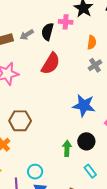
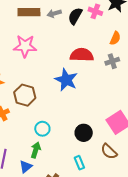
red semicircle: (51, 64) -> (82, 55), moved, turned -135
blue star: (84, 105) -> (66, 80), moved
green arrow: (67, 148) -> (36, 150), moved
cyan circle: (35, 172) -> (42, 129), moved

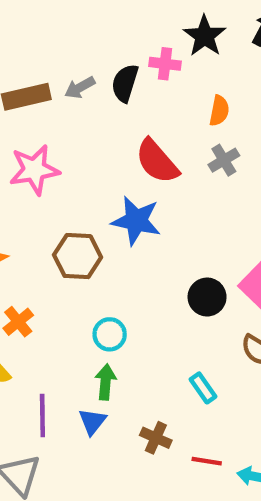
red semicircle: (82, 55) -> (157, 161), turned -120
brown hexagon: (25, 95) -> (78, 256), moved
black circle: (84, 133) -> (207, 297), moved

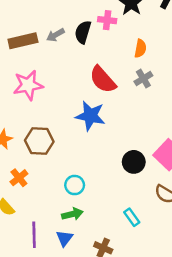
brown hexagon: (78, 256) -> (39, 141), moved
green arrow: (106, 382) -> (72, 214), turned 72

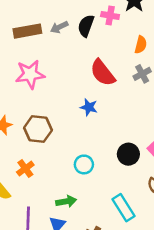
blue star: (90, 116) -> (89, 107), size x0.6
orange cross: (19, 178) -> (25, 168), moved
cyan circle: (75, 185) -> (84, 164), moved
cyan rectangle: (132, 217) -> (123, 208), size x1.5

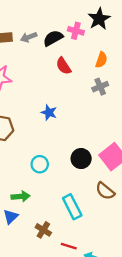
black semicircle: (86, 26) -> (53, 38), turned 36
red semicircle: (103, 73) -> (63, 66), moved, size x0.7

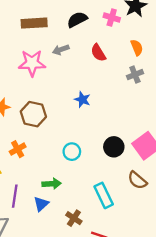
gray arrow: (29, 37) -> (61, 50), moved
black semicircle: (53, 38) -> (77, 20), moved
orange semicircle: (101, 60) -> (137, 48), turned -42

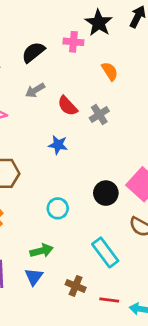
gray arrow: (61, 50) -> (35, 90), moved
red semicircle: (98, 53) -> (67, 106), moved
gray cross: (135, 75) -> (99, 115), moved

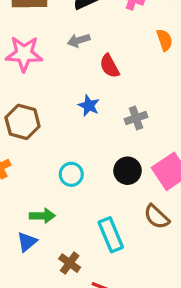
gray cross: (99, 115) -> (136, 118), moved

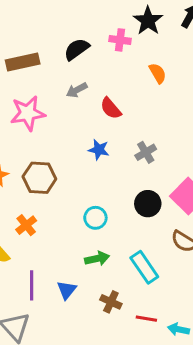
green arrow: (42, 216) -> (97, 259), moved

